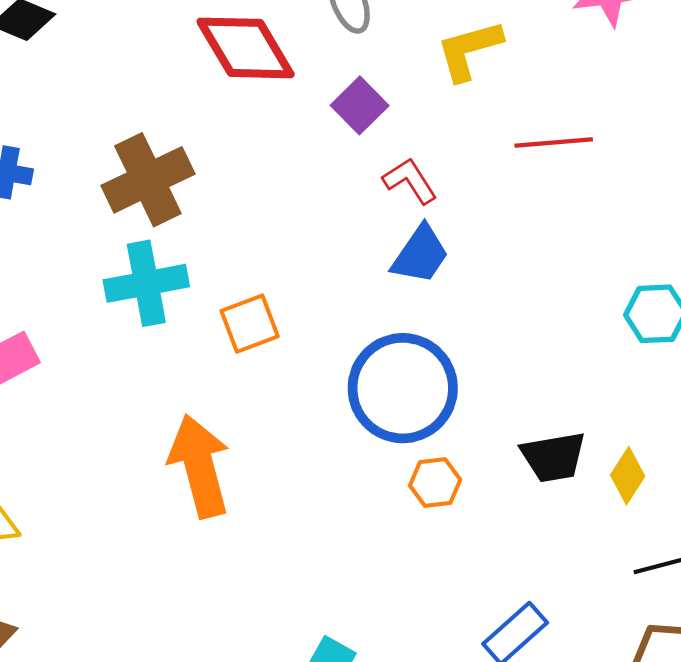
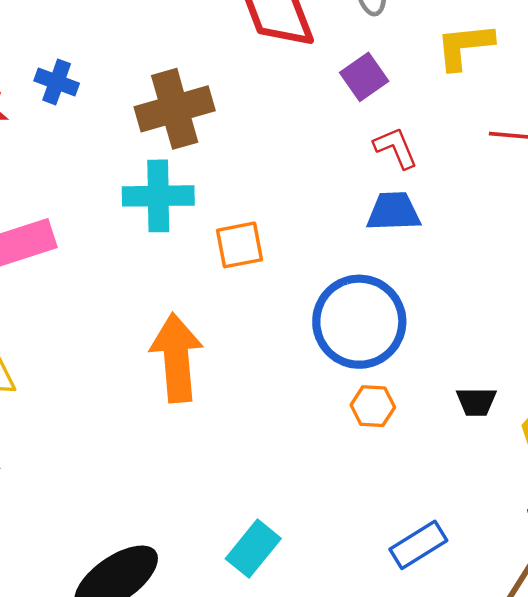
blue trapezoid: (420, 255) -> (394, 212), turned -136
black trapezoid: (553, 457) -> (476, 402), size x0.7

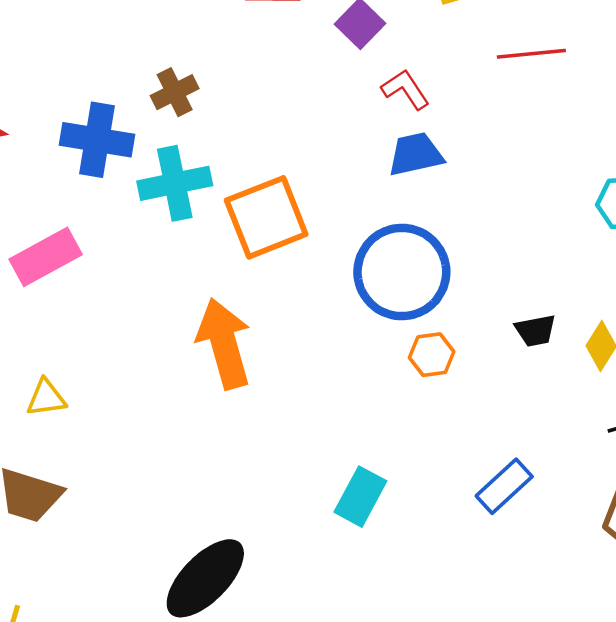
blue cross: (57, 82) -> (97, 140), moved, size x1.6
brown cross: (175, 109) -> (175, 92), size x0.6
orange square: (239, 245) -> (266, 217), size x1.6
cyan rectangle: (253, 549) -> (360, 497), moved

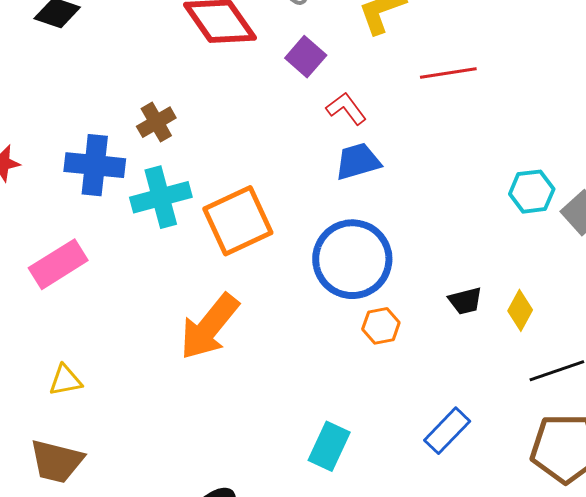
orange arrow: (224, 343) -> (209, 327), turned -122

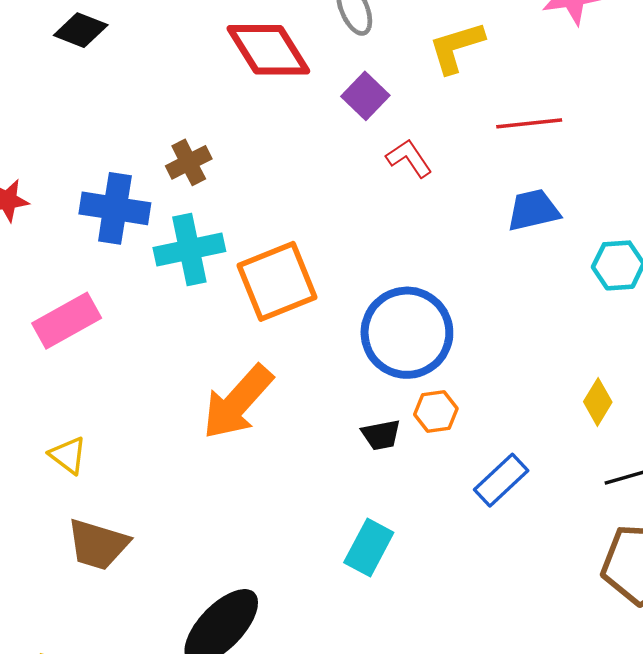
blue trapezoid: (358, 161) -> (533, 210), moved
black trapezoid: (465, 301) -> (381, 435), moved
yellow triangle: (65, 380) -> (68, 455), turned 45
blue rectangle: (447, 431) -> (501, 480), moved
brown trapezoid: (57, 461) -> (98, 544), moved

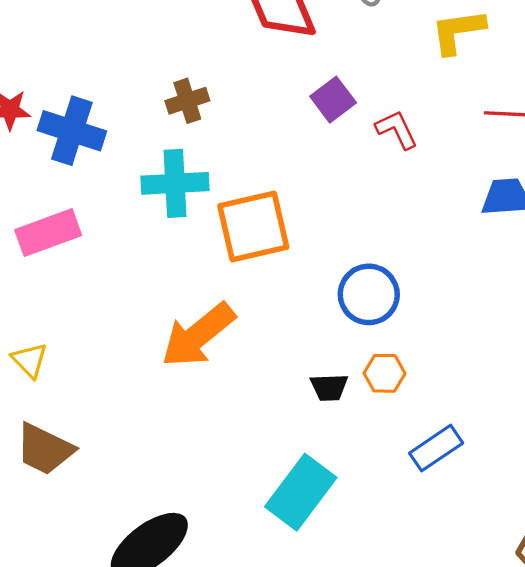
purple square: (365, 96) -> (333, 100), moved
blue cross: (115, 208) -> (72, 131), moved
blue circle: (407, 333) -> (369, 294), size x0.7
cyan rectangle: (369, 547) -> (301, 492), size x1.4

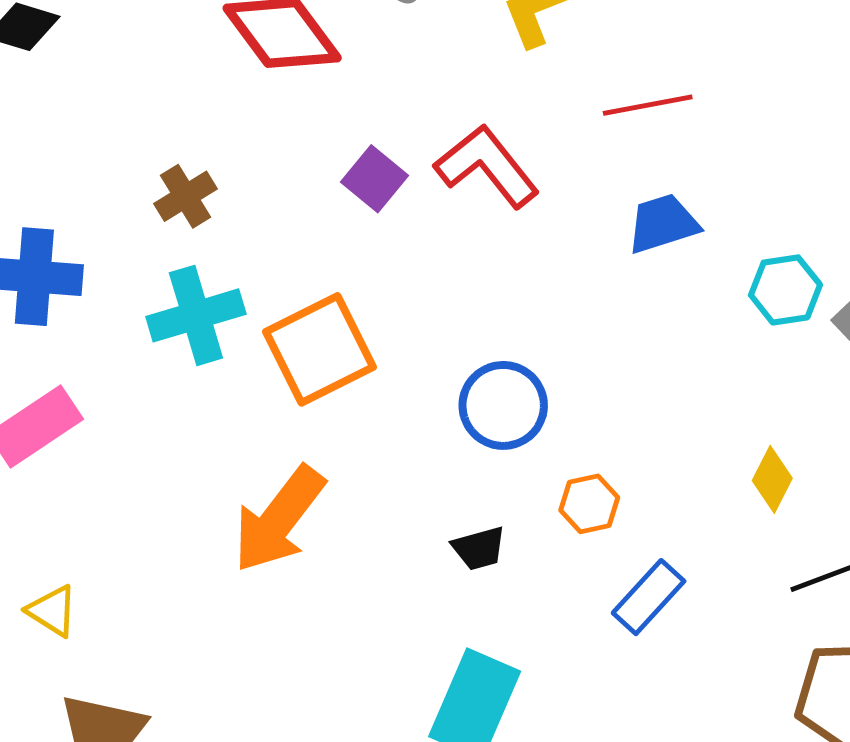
purple square: (333, 100) -> (375, 179), moved
red L-shape: (397, 130) -> (487, 166), size x1.6
orange hexagon: (384, 373) -> (589, 504), moved

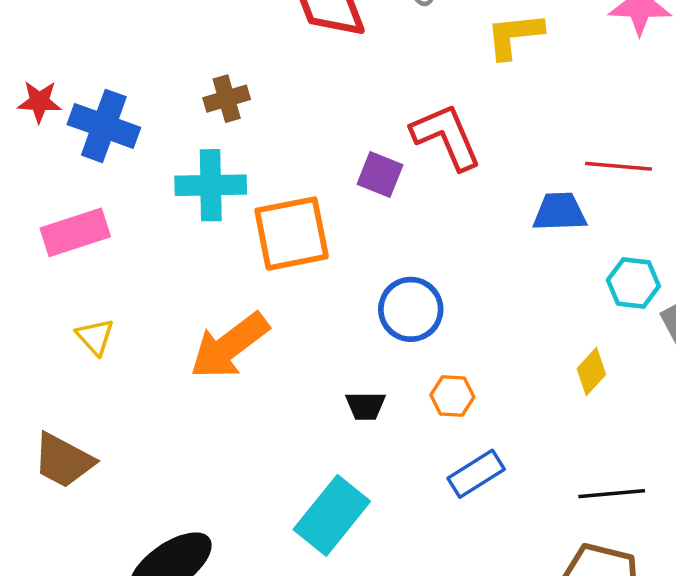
red line: (648, 105) -> (618, 166), moved
purple square: (375, 179) -> (380, 174), moved, turned -33
yellow diamond: (772, 479) -> (591, 372), moved
yellow triangle: (52, 611) -> (95, 337), moved

